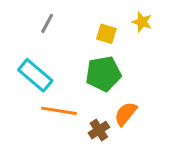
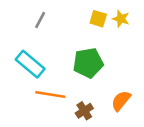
yellow square: (106, 34) -> (98, 19), moved
orange semicircle: (126, 114) -> (121, 101), moved

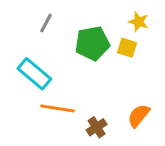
yellow square: (98, 19) -> (127, 48), moved
green pentagon: (88, 63) -> (92, 43), moved

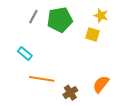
green pentagon: (92, 43) -> (60, 20), moved
cyan rectangle: (34, 74) -> (25, 54), size x0.6

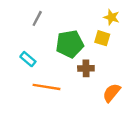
green pentagon: (60, 20) -> (70, 44), moved
brown cross: (70, 93) -> (86, 68), moved, turned 32

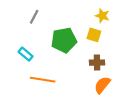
brown cross: (86, 68) -> (97, 63), moved

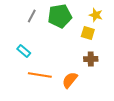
green pentagon: (64, 40) -> (60, 16), moved
orange semicircle: (102, 85) -> (70, 80), moved

